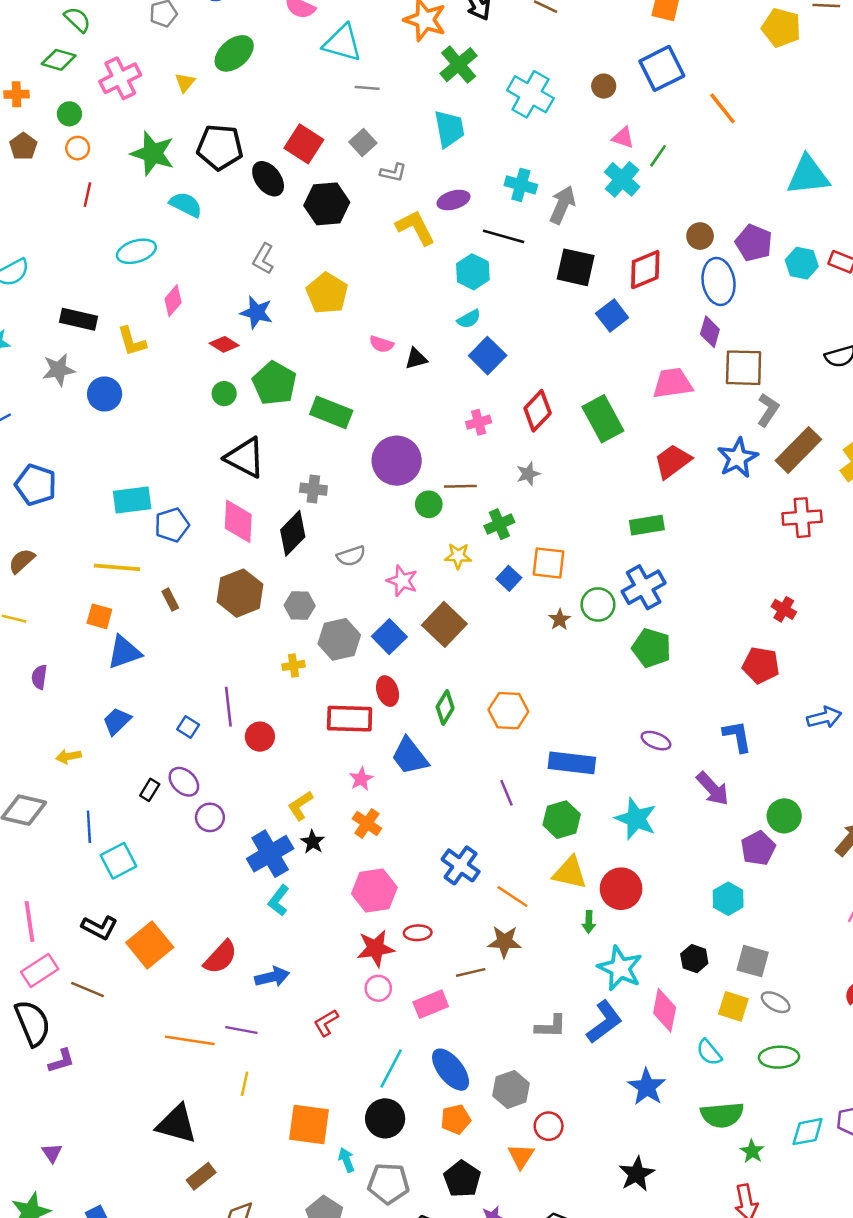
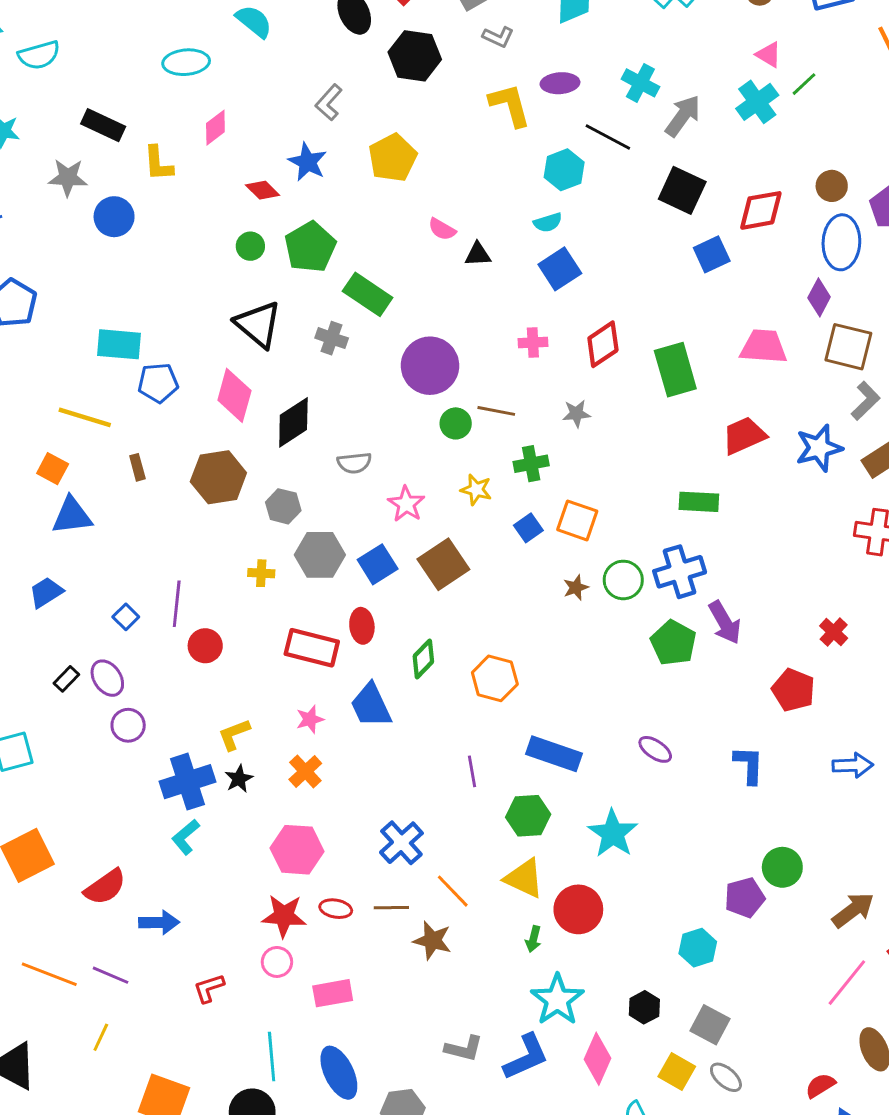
gray cross: (313, 489) -> (332, 338), moved
purple arrow: (713, 789) -> (725, 622), moved
brown line: (471, 972) -> (391, 908), moved
cyan line: (391, 1068) -> (272, 1057), turned -45

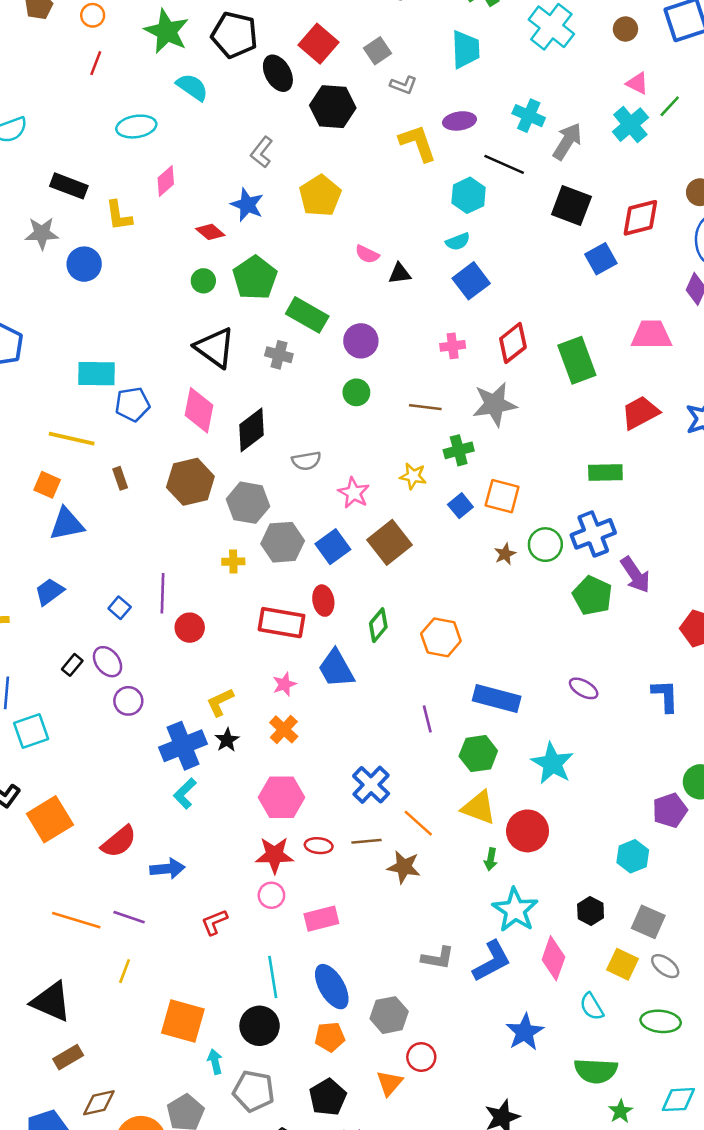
purple circle: (430, 366) -> (361, 341), moved, size x0.7
gray star: (576, 414) -> (495, 404), size x1.8
green circle: (456, 423) -> (356, 392), moved
gray hexagon: (283, 506) -> (248, 503), size x1.4

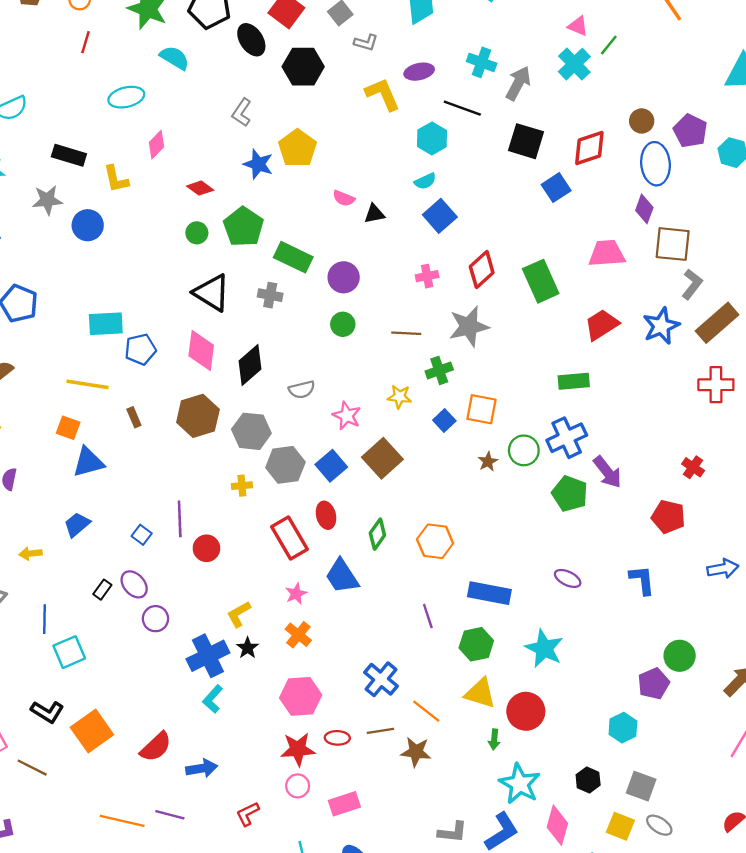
blue star: (247, 205) -> (258, 164), moved
red rectangle: (282, 623) -> (289, 538), turned 54

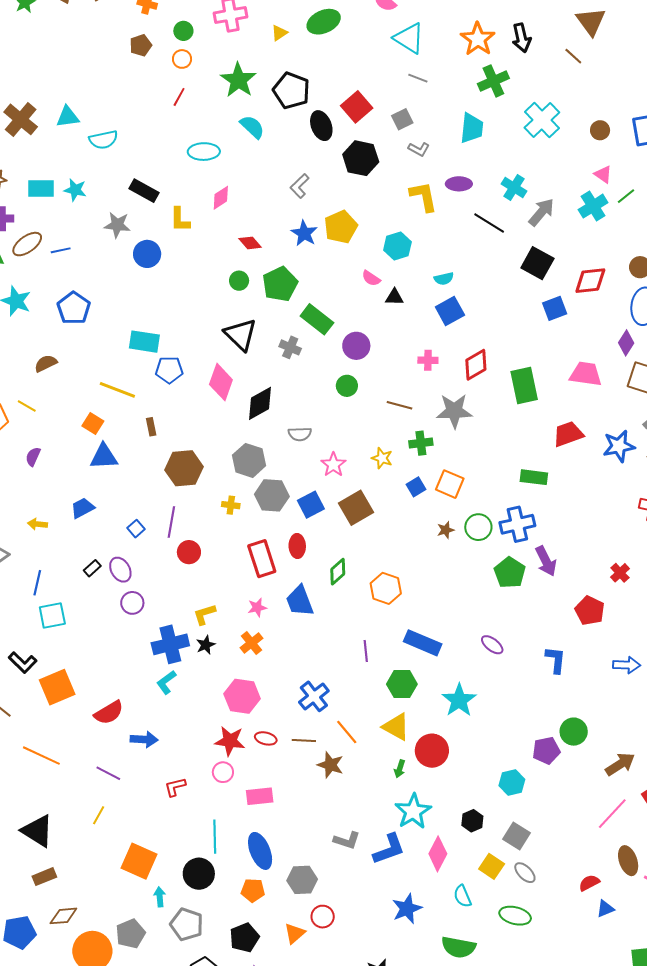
cyan hexagon: (432, 138) -> (397, 246), moved
brown hexagon: (198, 416) -> (184, 468), moved
orange line: (122, 821) -> (41, 756), moved

